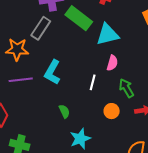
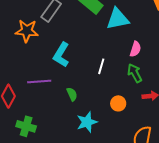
pink semicircle: (112, 63) -> (135, 49), moved
purple line: (21, 80) -> (39, 82), moved
orange circle: (112, 111) -> (118, 103), moved

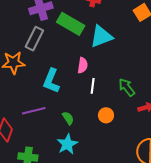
pink semicircle: (135, 49) -> (83, 65), moved
orange circle: (118, 103) -> (106, 115), moved
cyan star: (87, 122) -> (67, 144), moved

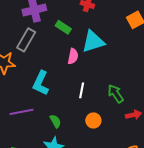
green rectangle: (71, 24) -> (63, 27), size x0.6
pink semicircle: (83, 65) -> (73, 56), moved

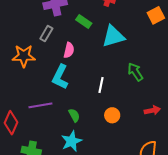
gray rectangle: (26, 40) -> (46, 34), size x0.7
pink semicircle: (73, 56) -> (69, 50), moved
green arrow: (116, 94) -> (135, 72), moved

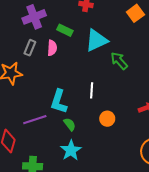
pink semicircle: (69, 50) -> (52, 48), moved
green arrow: (135, 72) -> (119, 61), moved
cyan L-shape: (60, 77) -> (59, 102), moved

